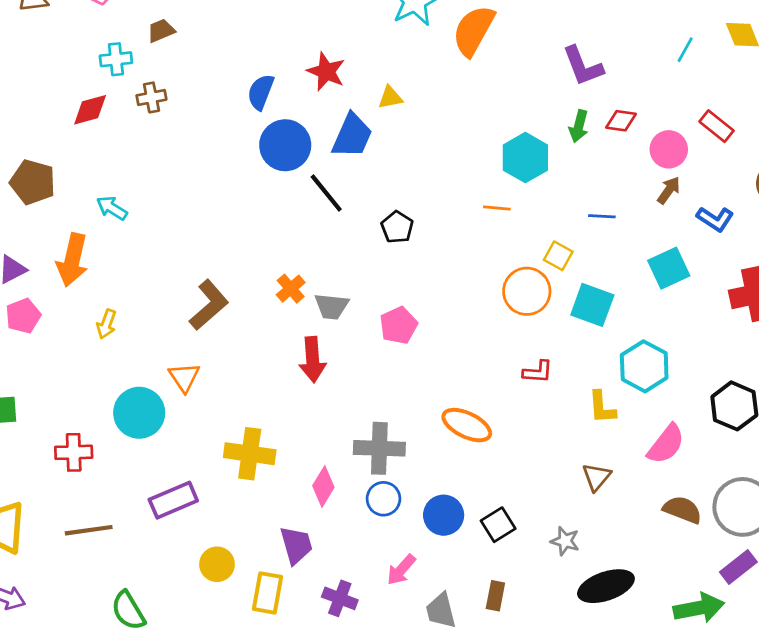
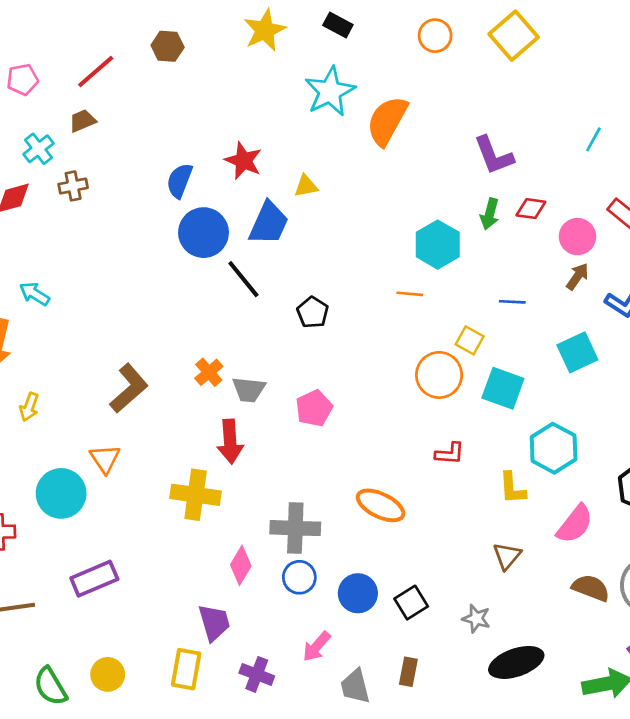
cyan cross: (116, 59) -> (38, 149), turned -32
yellow cross: (250, 454) -> (196, 495), moved
yellow circle: (217, 564) -> (108, 674), moved

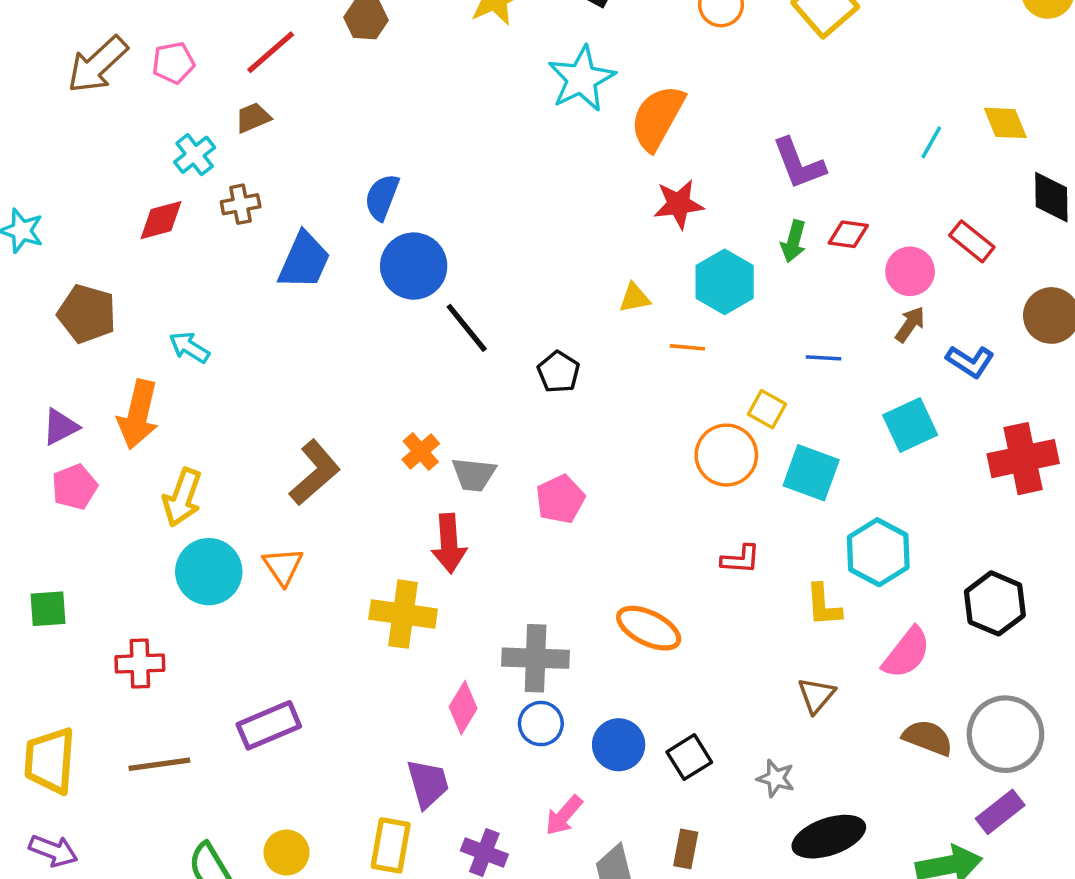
red star: (243, 161) -> (679, 204), moved, turned -30
yellow triangle: (306, 186) -> (634, 298), moved
blue trapezoid: (269, 223) -> (304, 261), moved
yellow arrow: (29, 407) -> (182, 497), size x1.5
cyan circle: (61, 493) -> (209, 572), moved

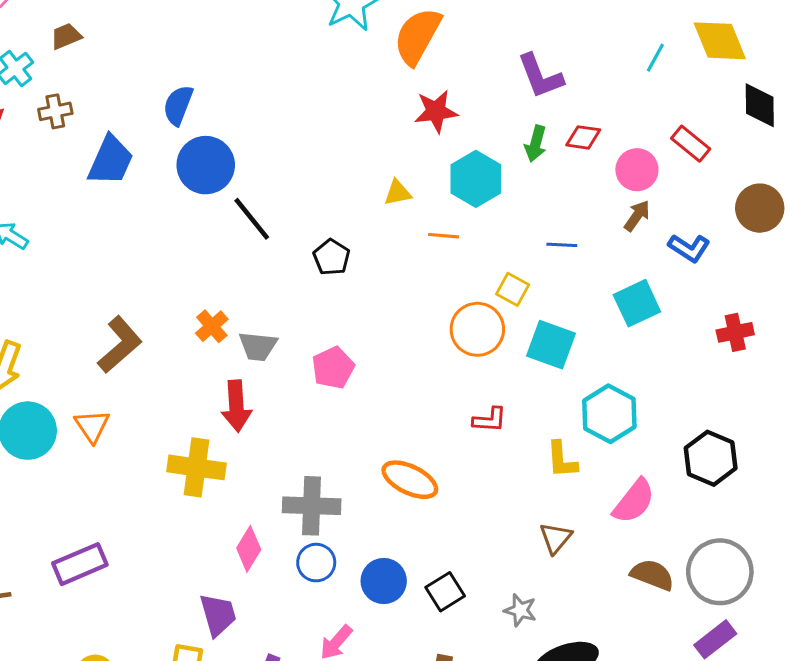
yellow diamond: (1005, 123) -> (720, 41), size x1.4
red cross: (1023, 459) -> (735, 332), size x0.6

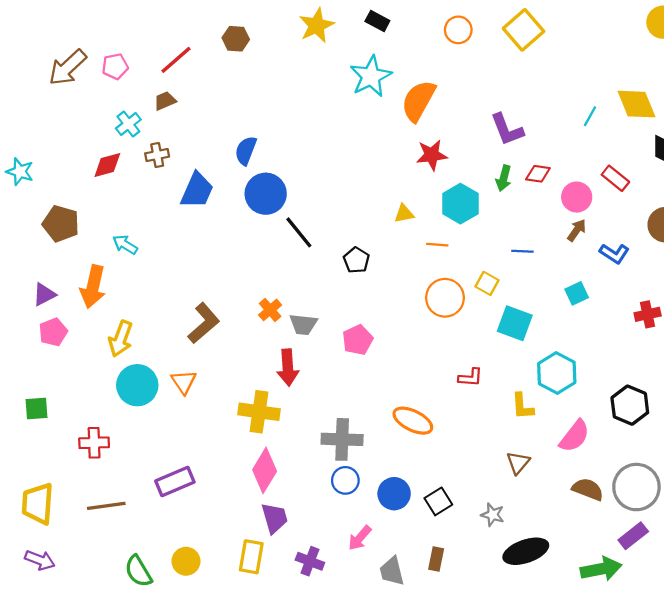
cyan square: (637, 303) -> (577, 293), size x0.7
orange circle: (477, 329) -> (445, 298), moved
pink diamond: (249, 549) -> (265, 470), moved, size x1.4

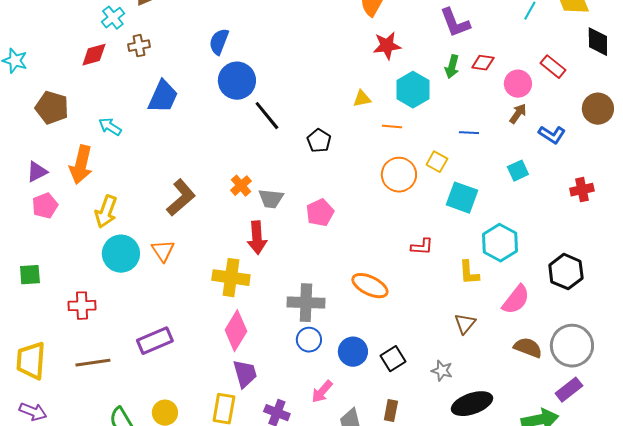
blue trapezoid: (197, 190) -> (163, 97), moved

